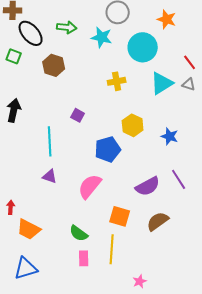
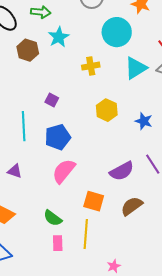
cyan star: (102, 37) -> (59, 37), moved, turned 30
blue pentagon: (108, 149) -> (58, 137), moved
purple triangle: (50, 176) -> (15, 171), moved

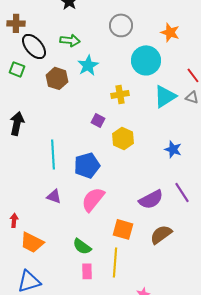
purple square: (52, 100) -> (98, 120), moved
yellow hexagon: (107, 110) -> (123, 138), moved
purple triangle: (15, 171) -> (54, 196), moved

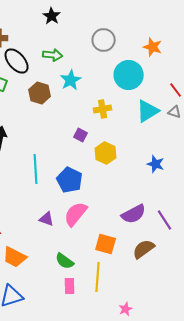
blue pentagon: (87, 165) -> (70, 180), turned -30
purple line: (182, 192) -> (165, 220), moved
purple triangle: (54, 196) -> (47, 219), moved

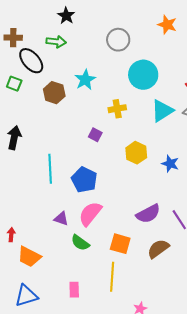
orange star: (153, 47) -> (167, 25), moved
green arrow: (53, 55) -> (56, 42), moved
yellow hexagon: (106, 153) -> (136, 153), moved
green semicircle: (65, 261) -> (80, 243), moved
pink rectangle: (70, 286) -> (74, 290), moved

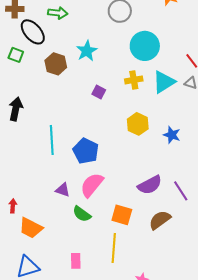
yellow cross: (117, 109) -> (134, 80), moved
purple square: (95, 135) -> (99, 92), moved

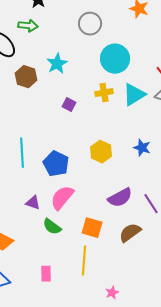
yellow hexagon: (138, 124) -> (101, 152), moved

